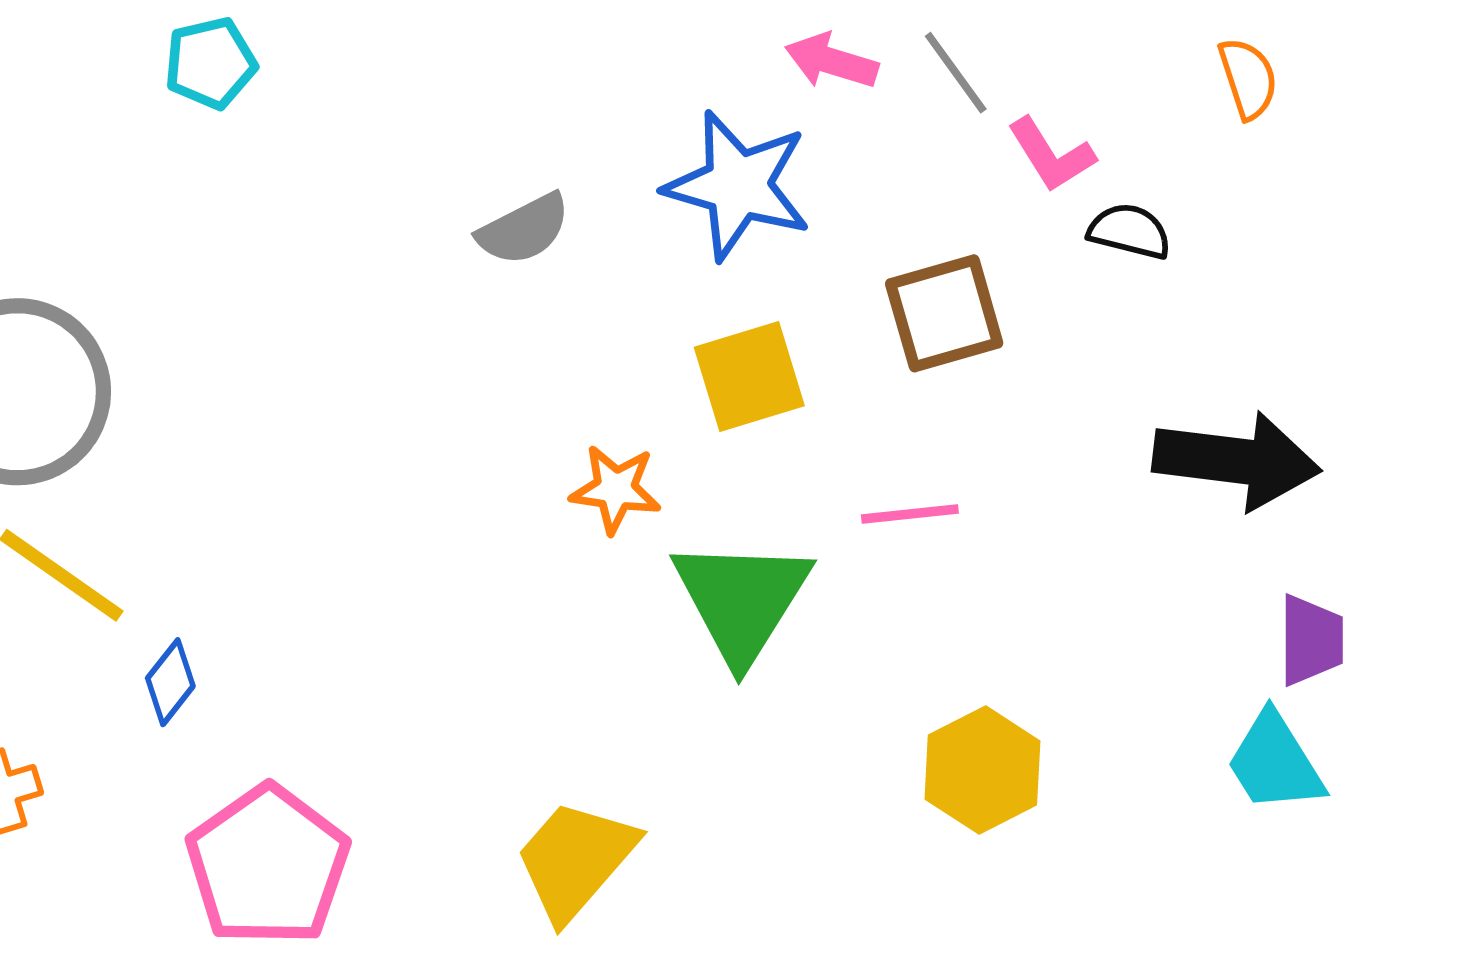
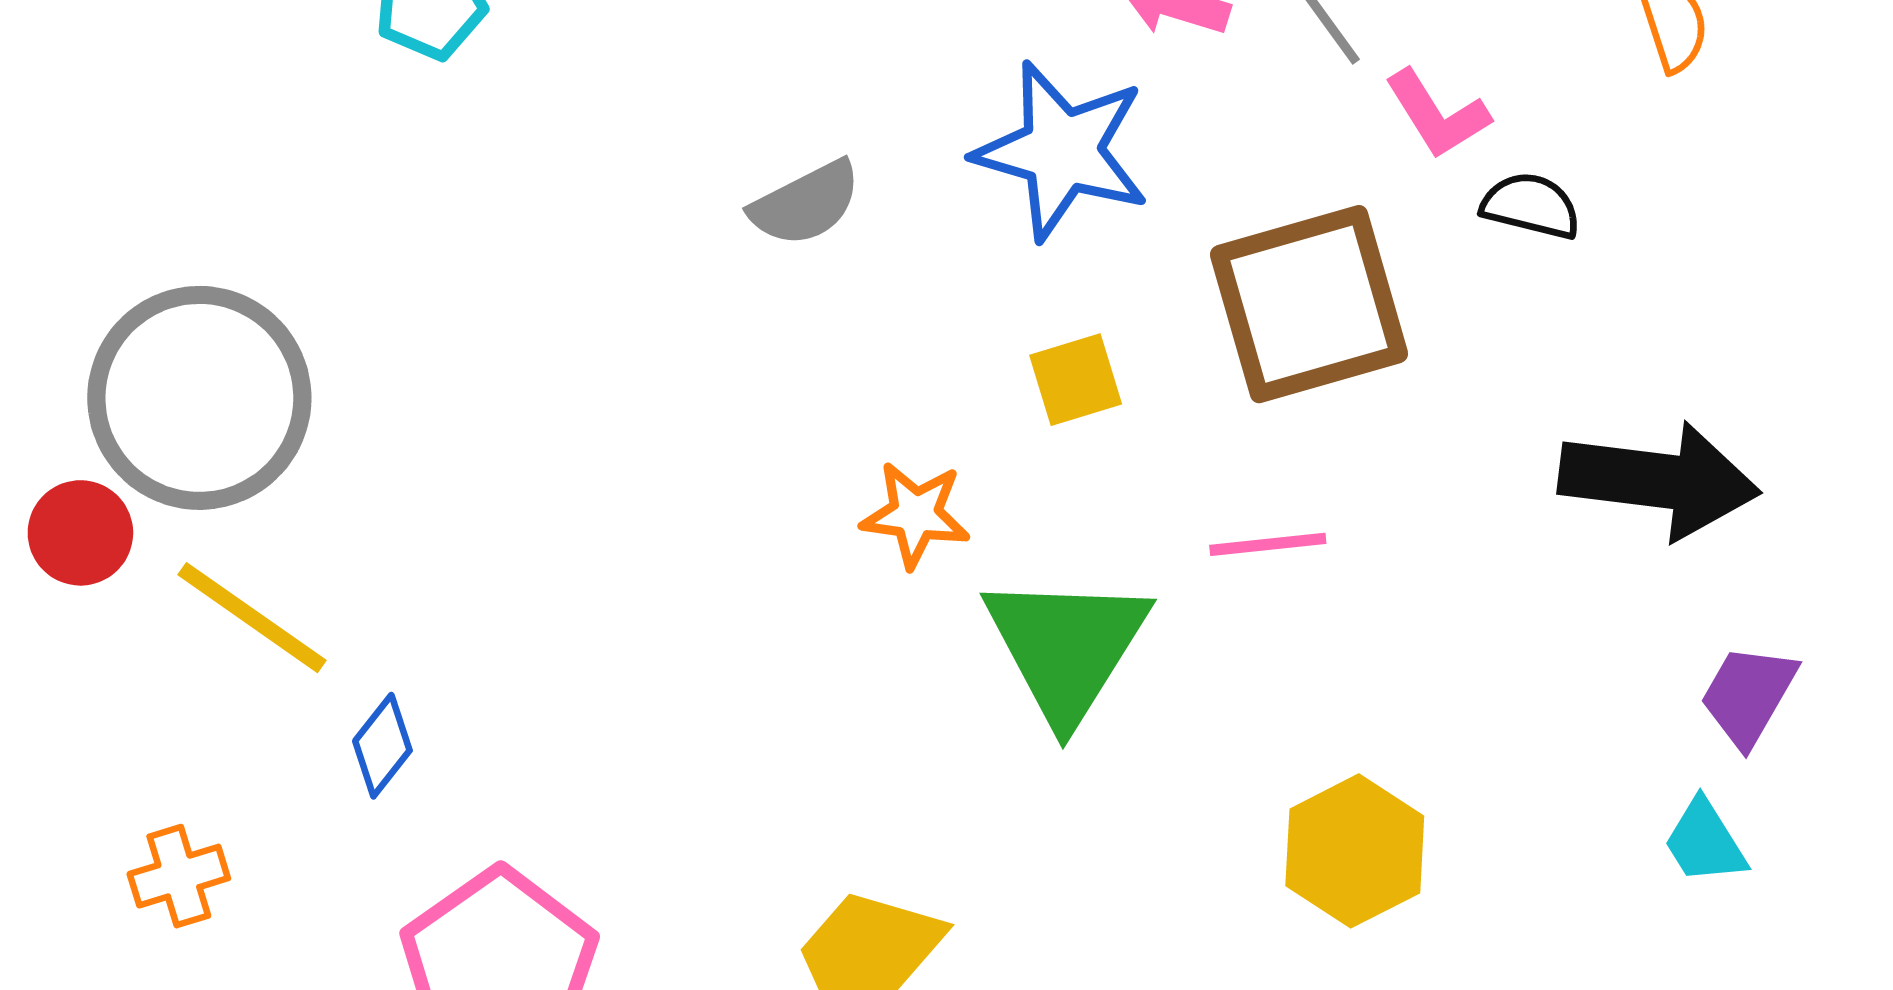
brown square: (944, 313) -> (1309, 304), size x1.4
yellow square: (749, 376) -> (1076, 380), size x0.7
purple trapezoid: (1311, 640) -> (1748, 695), turned -150
cyan trapezoid: (1275, 762) -> (1705, 842), size x0.7

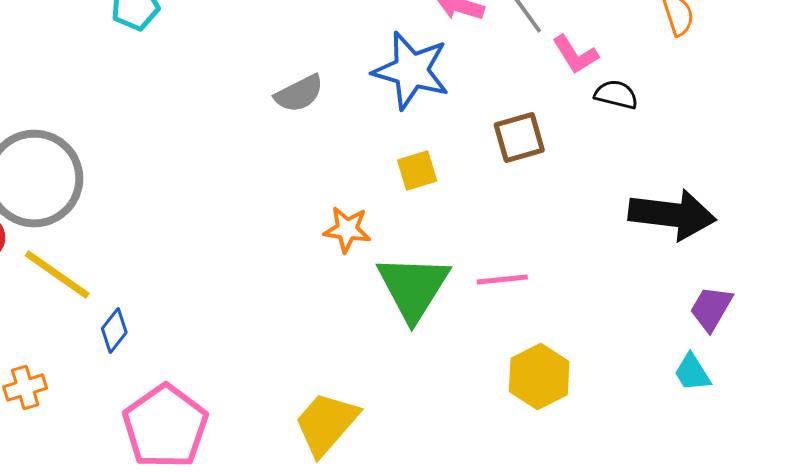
brown square: (1309, 304) -> (519, 138), size x0.6
pink line: (1268, 544) -> (502, 280), moved

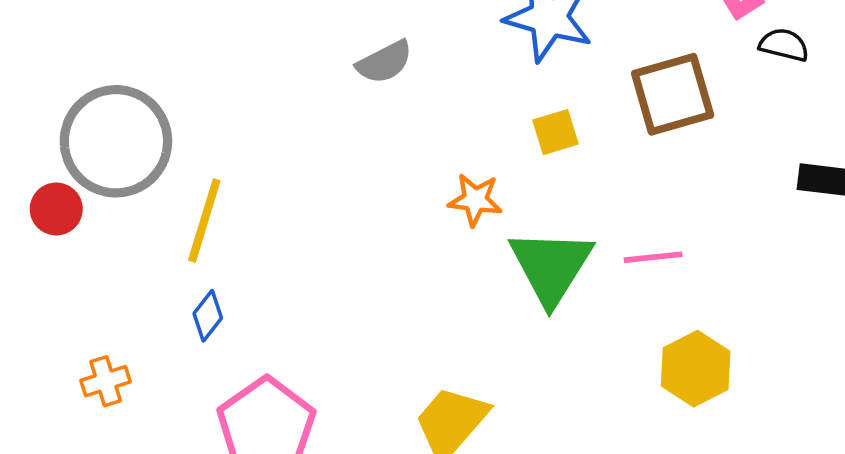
gray semicircle: (299, 94) -> (385, 62), moved
brown square: (519, 138) -> (673, 94), size x1.4
yellow line: (57, 275) -> (204, 220), moved, turned 72

